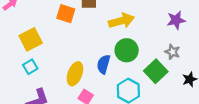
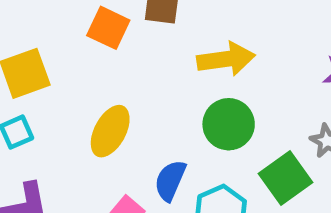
blue semicircle: (103, 64) -> (170, 180), moved
yellow ellipse: (75, 74) -> (110, 131), moved

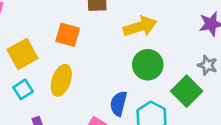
orange square: (108, 28) -> (68, 35), moved
yellow ellipse: (110, 131) -> (61, 80), moved

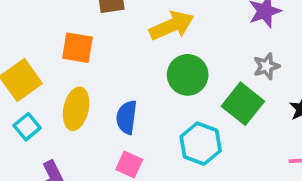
gray star: (207, 65) -> (266, 66), turned -30
blue semicircle: (119, 104) -> (127, 117), moved

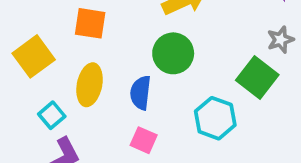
green circle: (188, 75) -> (173, 53), moved
cyan square: (27, 127) -> (52, 115), moved

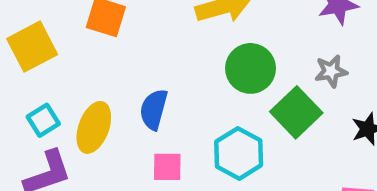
green circle: (173, 53) -> (251, 68), moved
yellow ellipse: (90, 85) -> (94, 127), moved
pink square: (144, 140) -> (167, 167), moved, turned -32

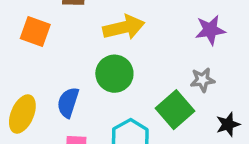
green circle: (251, 68) -> (114, 74), moved

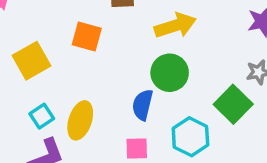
blue semicircle: (68, 102) -> (143, 105), moved

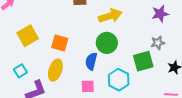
orange square: (87, 37) -> (60, 43), moved
green square: (233, 104) -> (143, 61), turned 30
cyan square: (42, 116) -> (20, 71), moved

